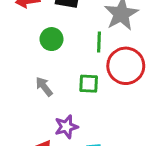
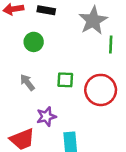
green line: (99, 42) -> (111, 44), moved
red circle: (126, 66) -> (101, 90), moved

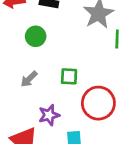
gray arrow: (27, 82) -> (29, 79), turned -96
red circle: (101, 90) -> (98, 103), moved

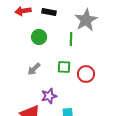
green line: (117, 39) -> (71, 39), moved
red circle: (98, 103) -> (86, 74), moved, size x0.7

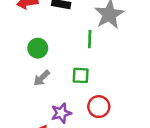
green circle: (39, 37) -> (38, 48), moved
red circle: (86, 74) -> (99, 107), moved

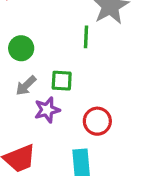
green square: (81, 75) -> (62, 81), moved
purple star: (61, 113) -> (47, 110), moved

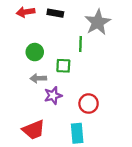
green square: (62, 81) -> (63, 66), moved
gray arrow: (26, 86) -> (38, 78), turned 42

